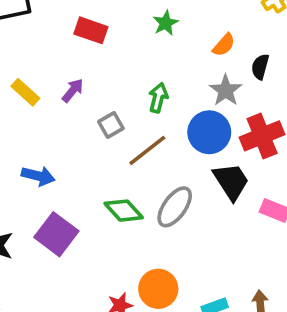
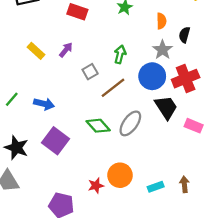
orange semicircle: (224, 45) -> (161, 21), turned -42

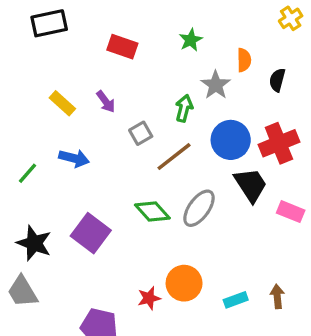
purple arrow: (66, 50) -> (106, 102), turned 105
gray star: (163, 50) -> (216, 85), moved
blue arrow: (44, 104) -> (74, 158), moved

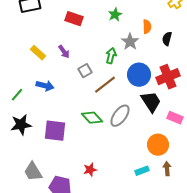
purple square: (91, 233) -> (55, 131), turned -30
black star: (34, 243) -> (21, 125), moved, turned -30
orange circle: (184, 283) -> (158, 145), moved
gray trapezoid: (22, 291) -> (33, 172), moved

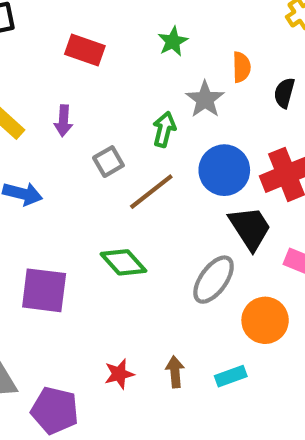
purple arrow: (64, 52) -> (63, 121), turned 40
gray ellipse: (120, 116) -> (214, 280), moved
brown arrow: (167, 169) -> (175, 372), moved

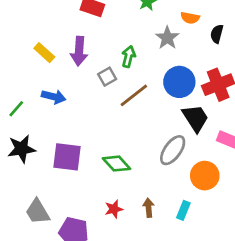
orange semicircle: (241, 67) -> (190, 18), turned 102
purple arrow: (63, 121) -> (79, 51), size x1.5
green arrow: (164, 129) -> (129, 57), moved
green diamond: (123, 262) -> (116, 164), moved
cyan rectangle: (231, 376) -> (183, 210), turned -48

